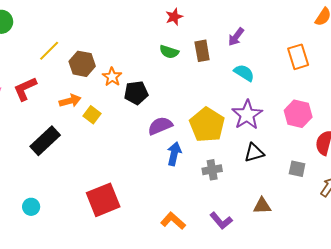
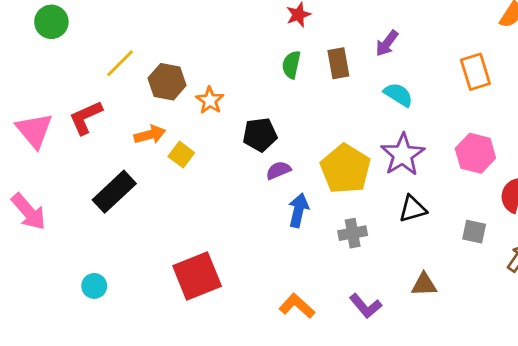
green semicircle: (169, 52) -> (291, 65), turned 84
black pentagon: (136, 93) -> (260, 135), moved
purple semicircle: (160, 126) -> (278, 170), size x0.7

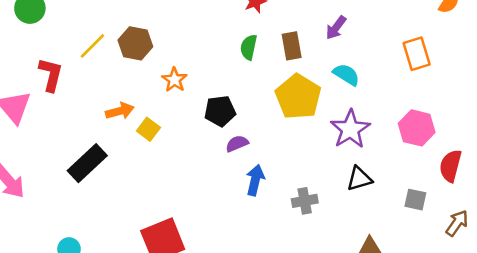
brown hexagon: (167, 82) -> (135, 43), moved
red L-shape: (86, 117) -> (51, 75), moved, turned 128
yellow pentagon: (346, 169) -> (298, 97), moved

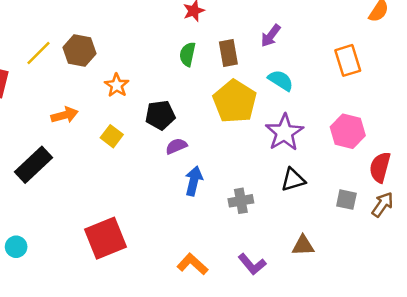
yellow square: (148, 129) -> (112, 136), moved
brown arrow: (457, 223) -> (382, 205), moved

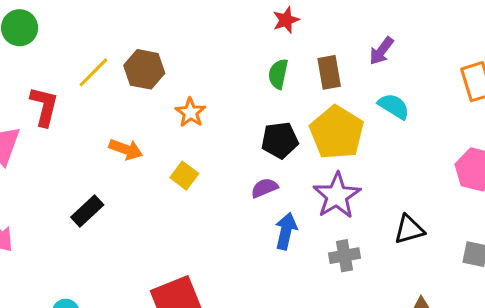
orange arrow: (65, 115) -> (126, 149), turned 35
black pentagon: (160, 115) -> (280, 140), moved
purple star: (284, 132) -> (337, 196), moved
black rectangle: (33, 165) -> (87, 211), size x0.7

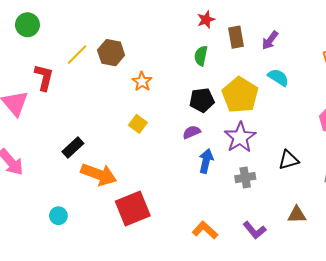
brown rectangle: (329, 72) -> (236, 37), moved
orange arrow: (126, 149) -> (99, 174), moved, size x1.6

